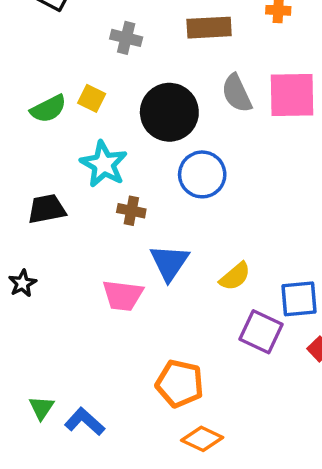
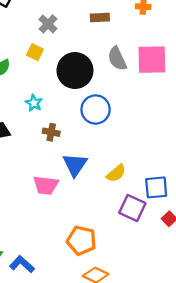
brown rectangle: (209, 28) -> (100, 17), size x0.7
gray cross: (126, 38) -> (48, 24), turned 30
yellow square: (92, 98) -> (35, 52), moved
cyan star: (104, 164) -> (34, 103), size x0.6

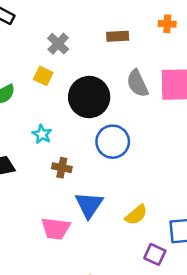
purple square: (132, 208) -> (155, 254), size x0.7

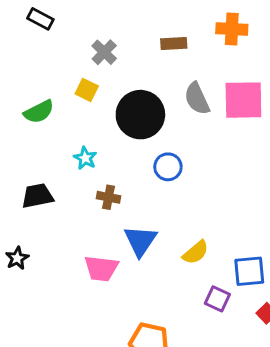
orange cross: (167, 24) -> (232, 29), size x1.5
blue circle: (113, 142) -> (168, 167), size x0.7

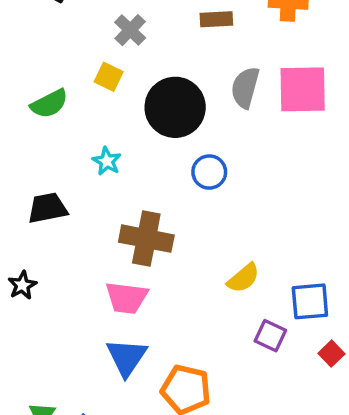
gray semicircle: (197, 99) -> (245, 88), turned 40
brown cross: (108, 197) -> (146, 239), moved, size x1.8
blue triangle: (140, 241) -> (127, 357), moved

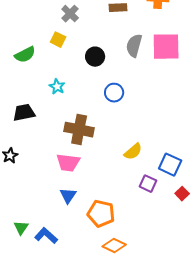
black circle: (175, 107) -> (95, 57), size x0.6
blue square: (310, 301) -> (170, 165), turned 30
blue triangle: (127, 357) -> (68, 196), size x0.7

